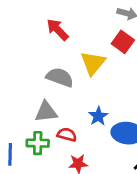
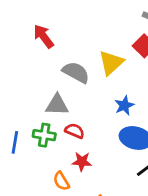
red arrow: (57, 30) -> (44, 36), moved
blue star: (98, 116) -> (124, 105), moved

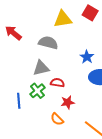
red arrow: (44, 36) -> (13, 33), moved
yellow triangle: (111, 63) -> (63, 19), moved, turned 48
green cross: (44, 135) -> (37, 91), turned -35

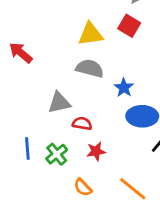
gray semicircle: (48, 43) -> (90, 68), moved
green cross: (37, 91) -> (57, 154), moved
orange semicircle: (57, 119) -> (83, 187), moved

